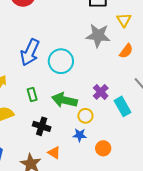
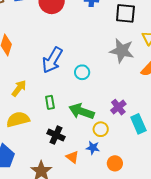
cyan circle: (61, 61) -> (82, 72), size x0.6
orange triangle: (54, 153) -> (72, 157), moved

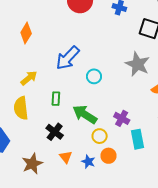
purple cross: (118, 107) -> (122, 118), turned -35
yellow semicircle: (18, 119) -> (21, 108), turned -95
blue star: (93, 148) -> (88, 162), moved
orange circle: (115, 163) -> (108, 156), moved

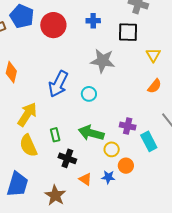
gray star: (138, 64) -> (103, 61), moved
yellow arrow: (29, 78) -> (27, 114), size x1.4
green rectangle: (56, 99) -> (55, 135), moved

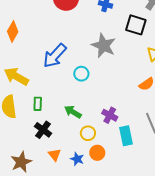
yellow arrow: (27, 114) -> (16, 76), turned -110
green arrow: (91, 133) -> (73, 112), size x0.7

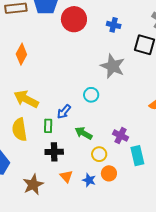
blue arrow: (55, 56) -> (64, 112), moved, size x0.6
black cross: (43, 130) -> (54, 152), turned -36

